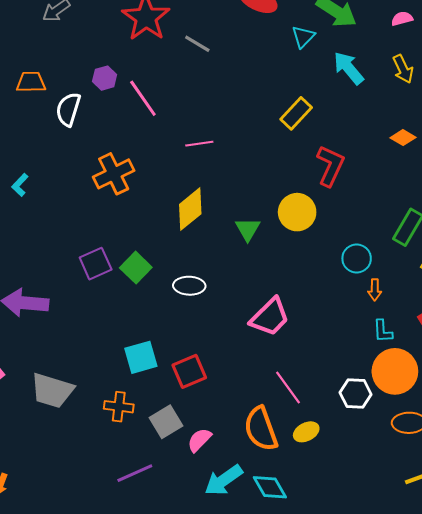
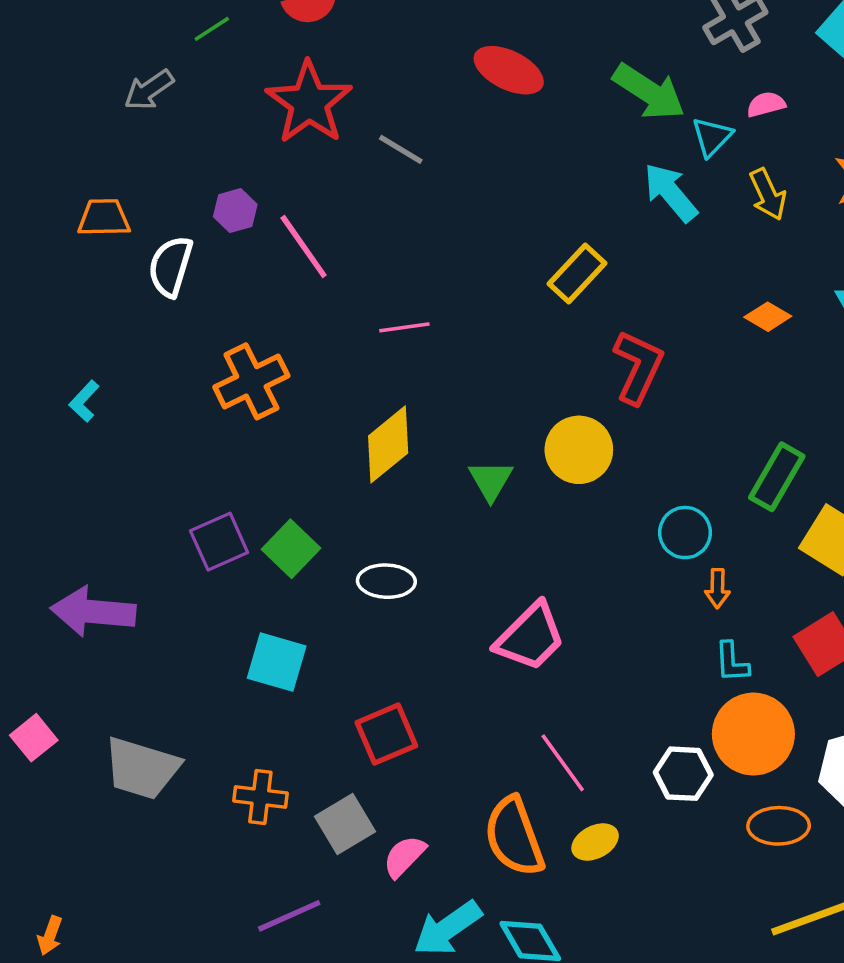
cyan triangle: (303, 37) -> (712, 137), moved
cyan square: (141, 357) -> (277, 662), moved, turned 32

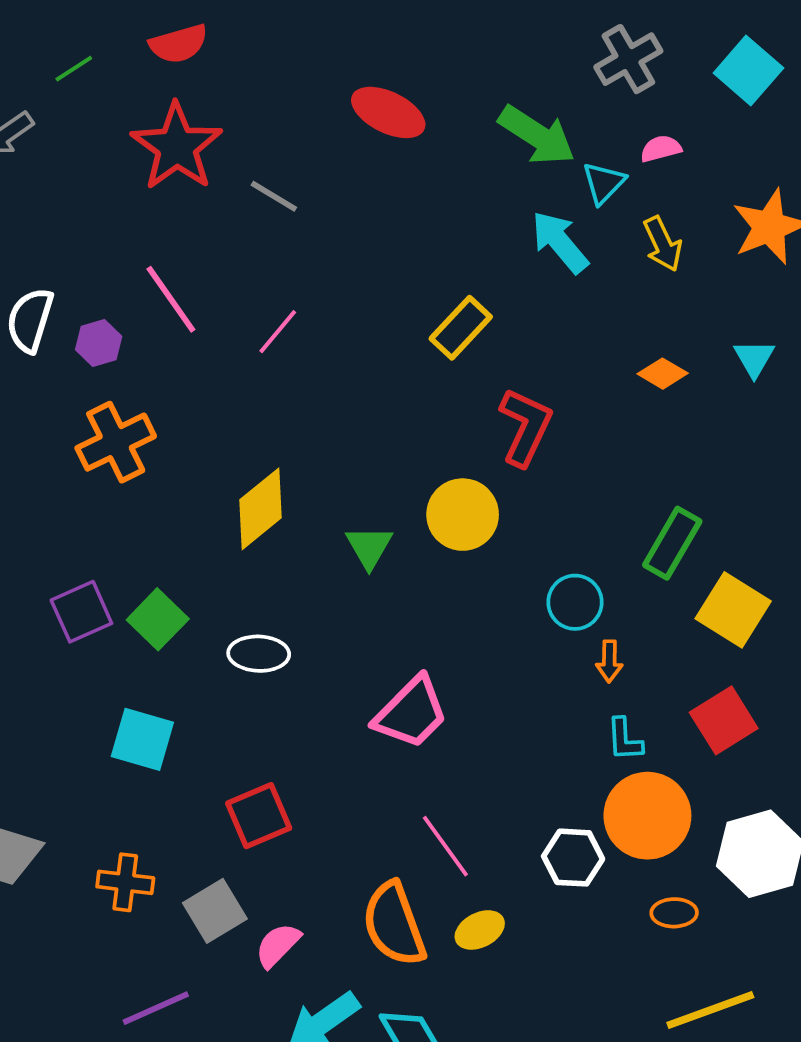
purple hexagon: (235, 211) -> (99, 343), moved
pink line: (404, 327) -> (278, 332), moved, turned -42
orange ellipse: (779, 826) -> (674, 913), size x0.7

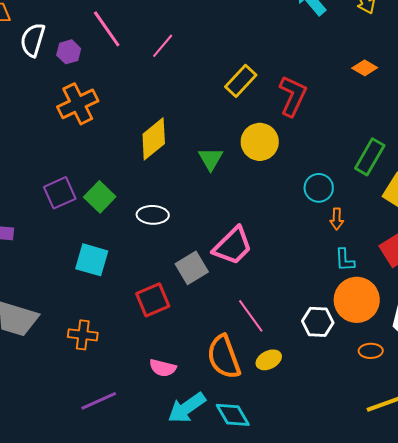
yellow rectangle: (461, 328) -> (241, 81), moved
gray square: (215, 911) -> (192, 268), moved
pink semicircle: (278, 945) -> (163, 368), turned -120

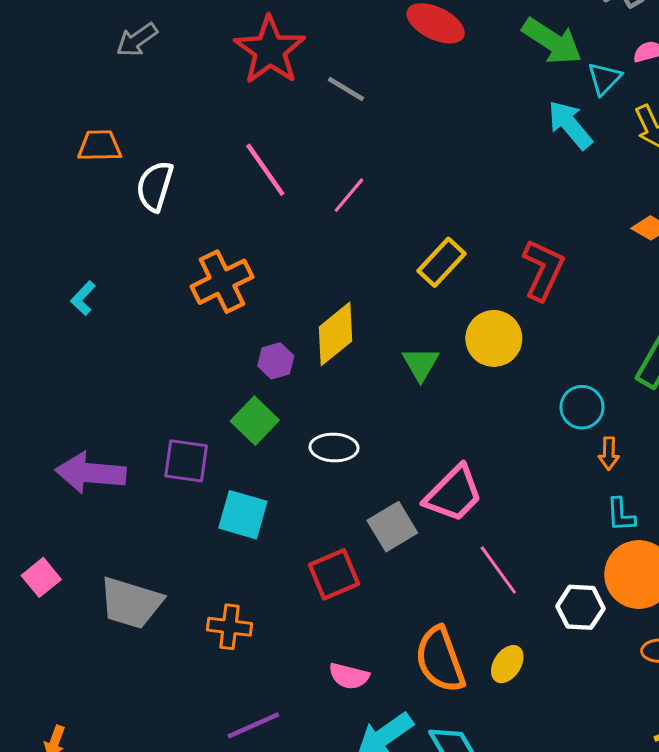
purple hexagon: (69, 52) -> (276, 361), moved
yellow rectangle: (241, 81) -> (442, 262), moved
purple square: (60, 193) -> (186, 461), moved, turned 32
pink line: (251, 316) -> (498, 570), moved
yellow ellipse: (269, 360) -> (507, 664), turned -30

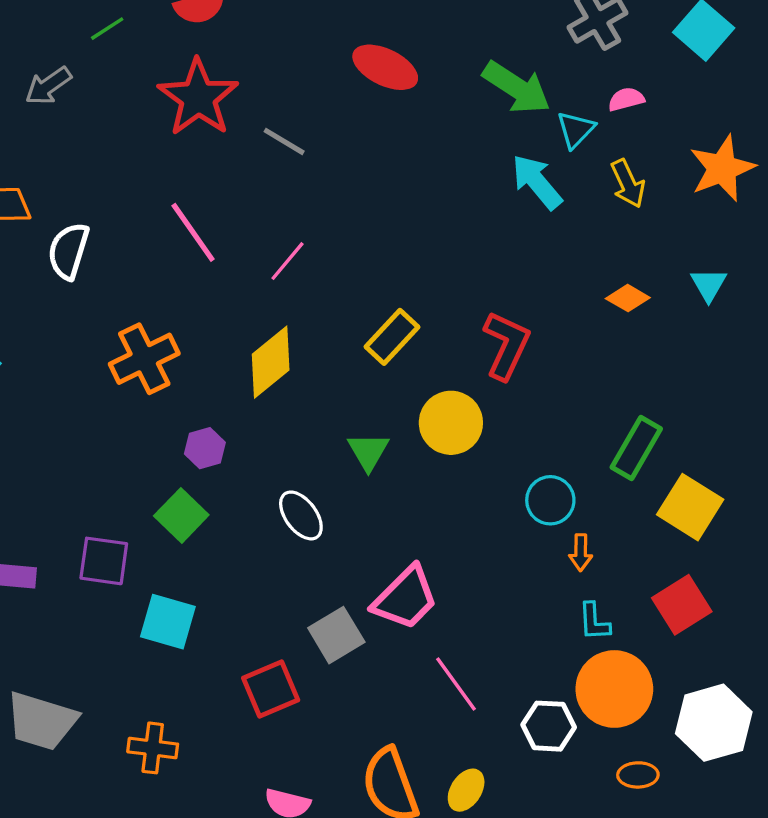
yellow diamond: (336, 334) -> (271, 362), moved
white ellipse: (334, 447) -> (301, 515), moved, turned 51

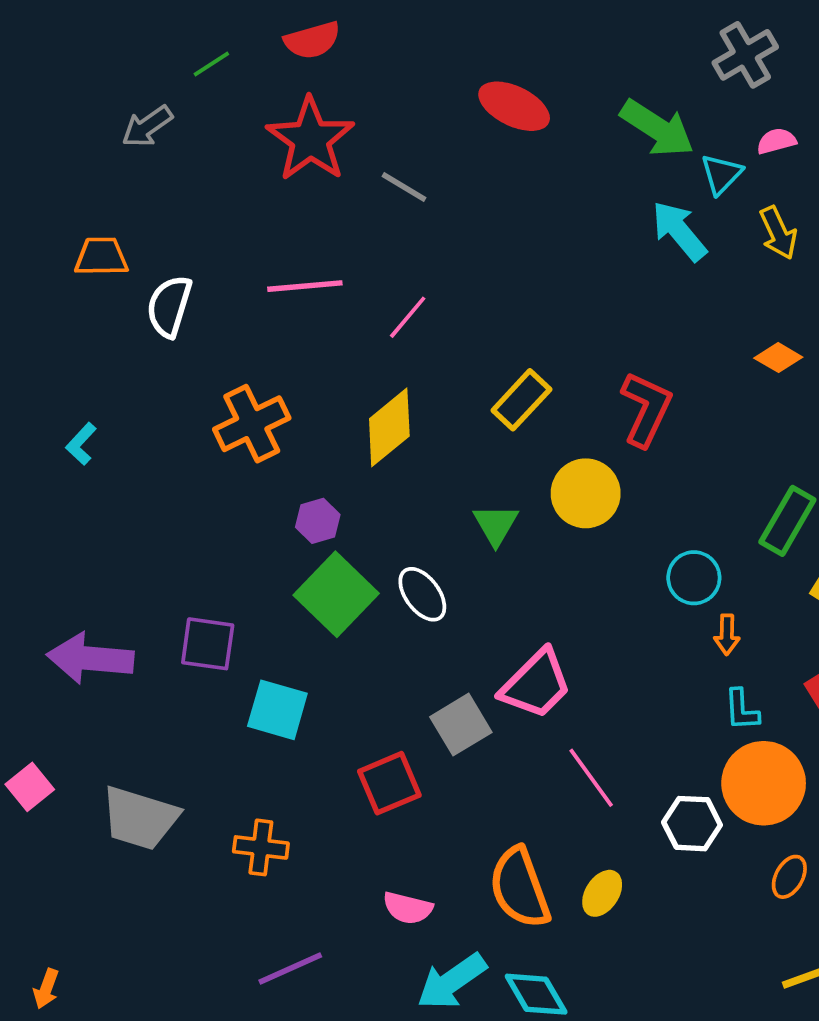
pink line: (193, 232) -> (305, 286), turned -60
green square: (181, 515) -> (336, 594), moved, size x1.4
orange ellipse: (638, 775) -> (789, 877), turned -60

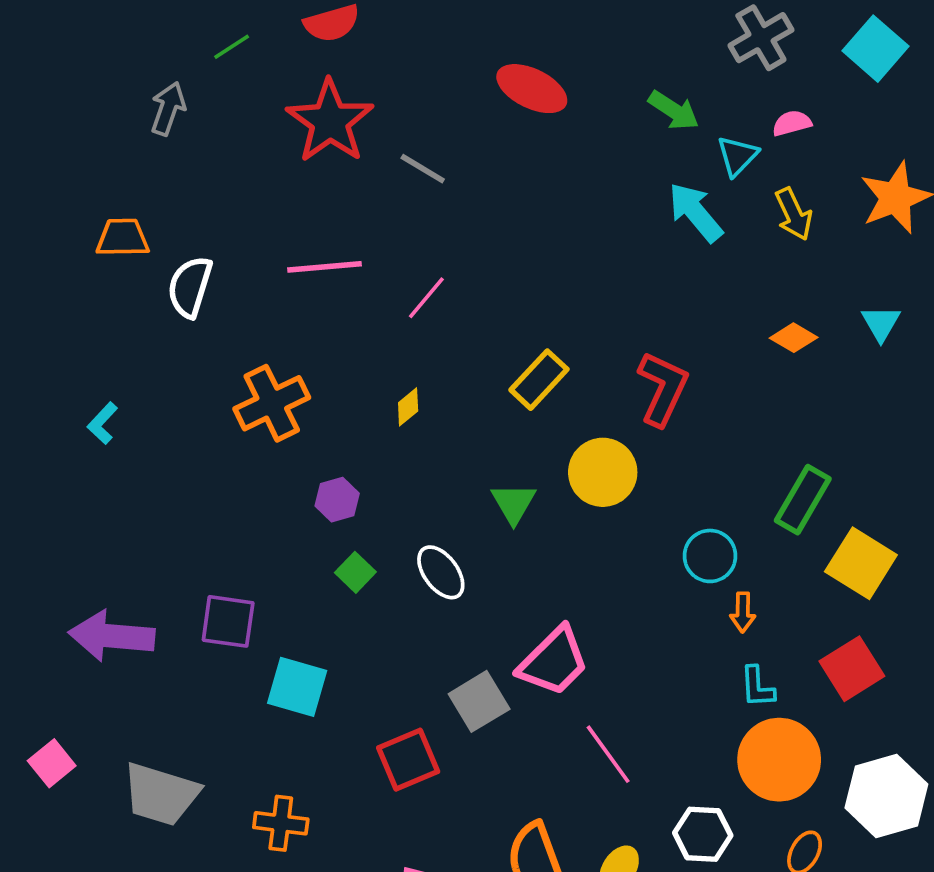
gray arrow: (147, 126) -> (168, 109), turned 144
green arrow: (657, 128) -> (674, 110), size x0.7
yellow diamond: (389, 427) -> (408, 407), size x0.5
green square: (336, 594) -> (355, 572), size x0.5
white hexagon: (692, 824) -> (703, 834), moved

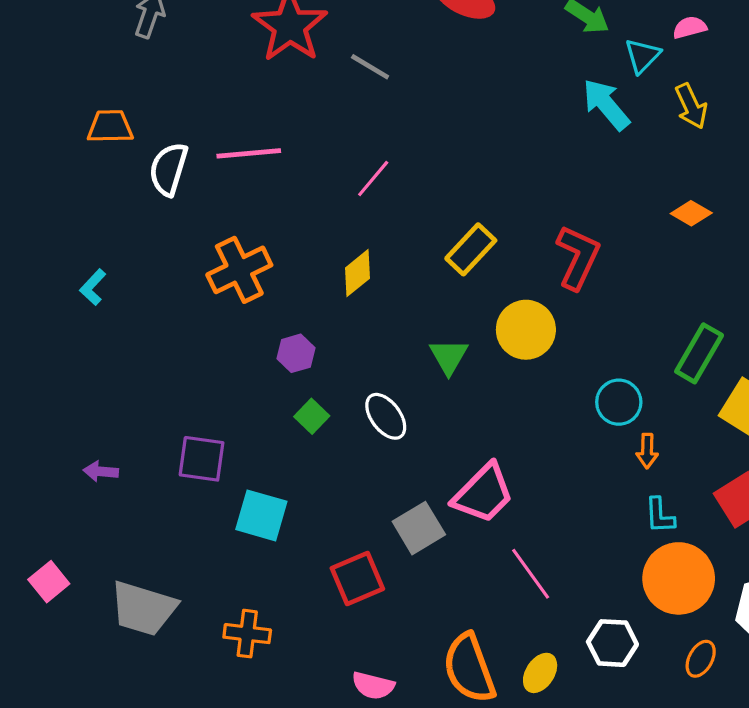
pink line: (324, 267) -> (249, 153), moved
yellow diamond: (408, 407) -> (357, 273), size x1.4
purple arrow: (112, 636) -> (101, 471), size x0.5

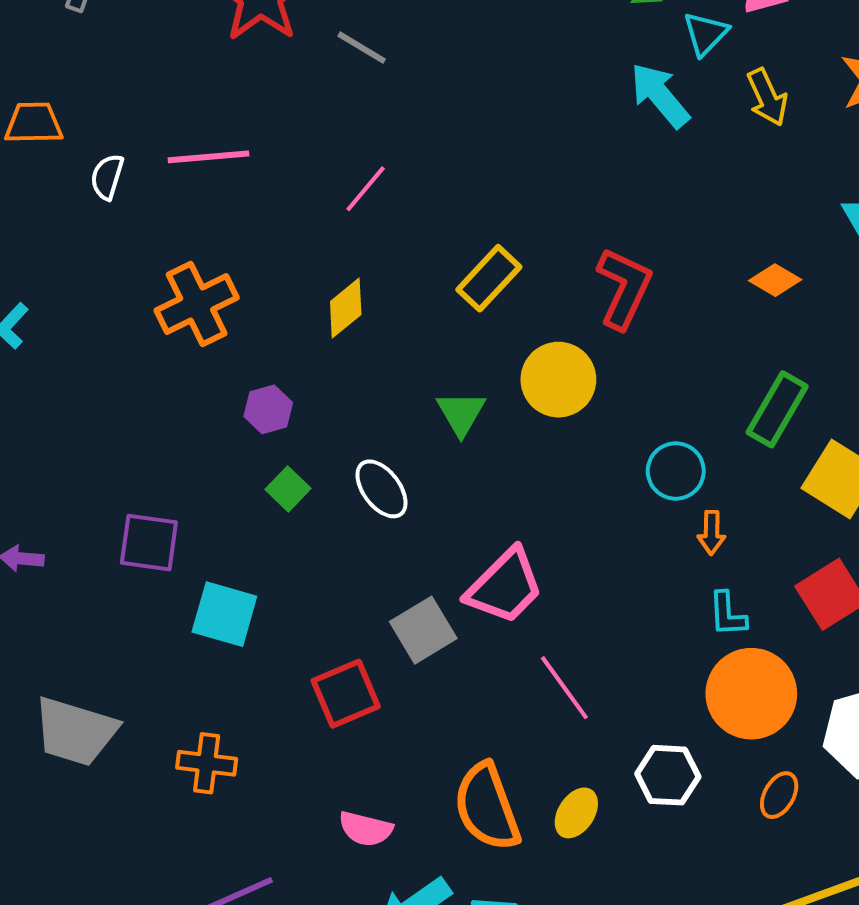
white semicircle: (168, 169) -> (107, 177), size x0.7
orange diamond: (691, 213) -> (775, 280), moved

